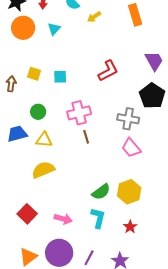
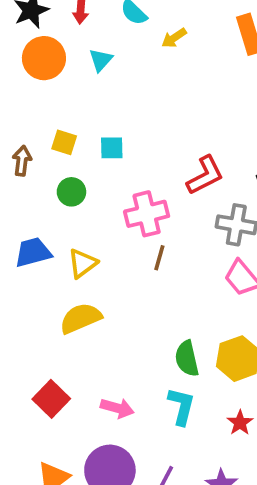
red L-shape: (108, 71) -> (205, 175), moved
green circle: (38, 112) -> (71, 192), moved
brown line: (86, 137) -> (159, 258), turned 32
yellow triangle: (44, 140) -> (82, 263), turned -42
green semicircle: (101, 192) -> (187, 359), turned 114

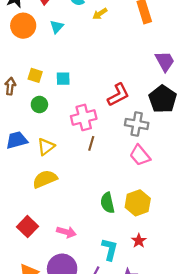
cyan L-shape: (181, 406) -> (110, 249), moved

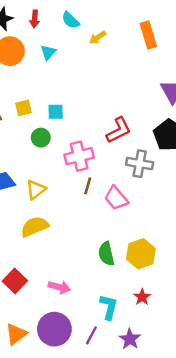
yellow square: (35, 75) -> (23, 108), turned -32
green circle: (39, 105) -> (41, 138), moved
pink trapezoid: (140, 155) -> (116, 198), moved

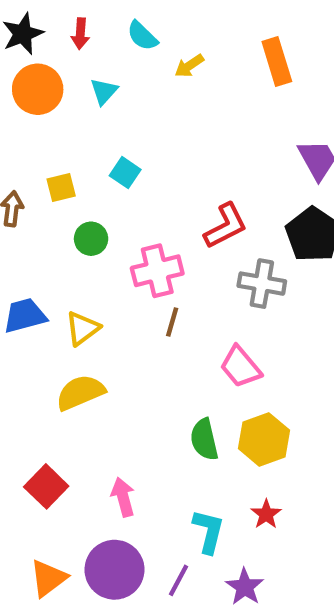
cyan square: (56, 112) -> (125, 173), moved, turned 35
pink trapezoid: (116, 198) -> (241, 367), moved
pink arrow: (59, 287) -> (123, 497), turned -120

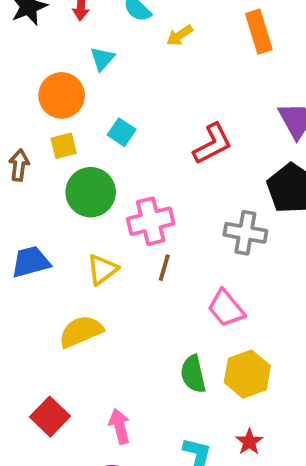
orange circle: (38, 89) -> (62, 95), moved
red L-shape: (226, 226) -> (213, 144), moved
green circle: (91, 239) -> (91, 192), size x1.6
yellow triangle: (82, 328) -> (102, 270), moved

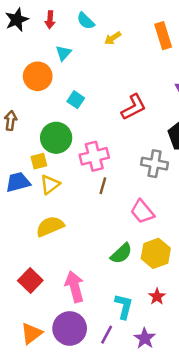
yellow square: (64, 146) -> (39, 161), moved
yellow triangle: (102, 270) -> (50, 185), moved
green semicircle: (193, 374) -> (121, 253), turned -120
pink arrow: (120, 426) -> (75, 287), size x1.4

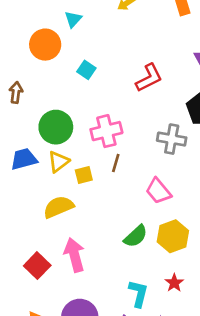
green circle: (56, 138) -> (56, 127), moved
yellow square: (39, 161) -> (84, 175), moved
pink arrow: (75, 287) -> (74, 255), moved

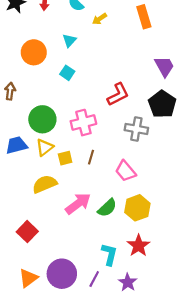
cyan triangle: (73, 19) -> (69, 40), moved
red L-shape: (149, 78) -> (118, 94), moved
brown line: (116, 163) -> (91, 157), moved
pink arrow: (74, 255) -> (78, 203), moved, turned 68
red star: (174, 283) -> (138, 246), size x1.5

